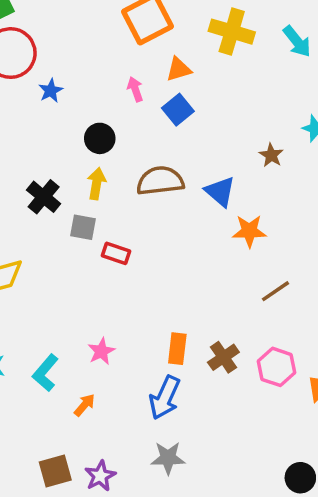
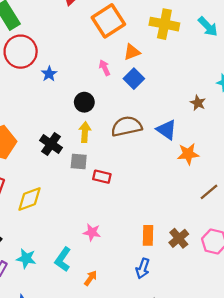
pink star: (101, 351) -> (92, 232), moved, turned -30
blue arrow: (165, 398) -> (143, 268), size x0.7

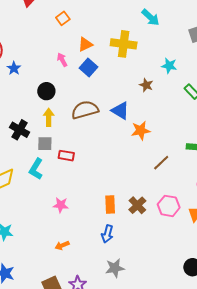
orange square: (108, 21) -> (63, 18), size x0.5
yellow cross: (164, 24) -> (124, 44), moved
cyan L-shape: (63, 259) -> (36, 169), moved
orange arrow: (91, 278) -> (62, 245), turned -144

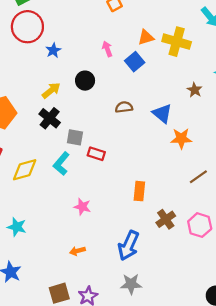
orange triangle: (85, 44) -> (146, 37), moved
brown semicircle: (85, 110) -> (124, 107), size x0.6
yellow arrow: (49, 117) -> (51, 90), moved, turned 42
orange rectangle: (110, 205) -> (139, 191), moved
blue arrow: (107, 234) -> (129, 246), size x1.5

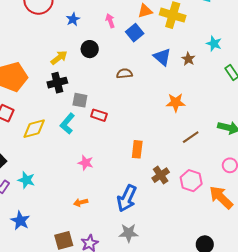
blue star: (53, 50) -> (73, 19), moved
blue triangle: (162, 114) -> (162, 57), moved
black cross: (50, 118) -> (57, 83), turned 36

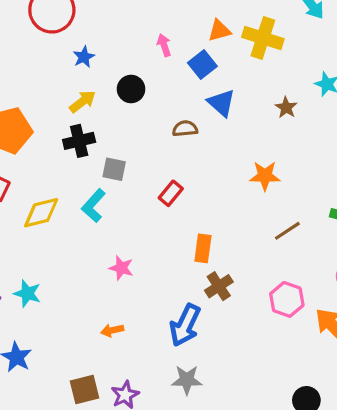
blue star: (73, 19) -> (84, 57), moved
blue triangle: (162, 57) -> (221, 103), moved
red rectangle: (99, 115) -> (171, 193), moved, turned -70
brown cross: (161, 175) -> (219, 286), moved

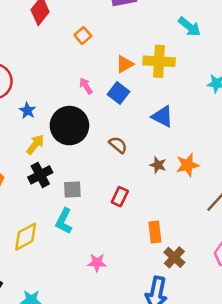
black circle: (131, 89) -> (69, 126), size x1.8
blue triangle: (221, 103) -> (162, 117), moved
brown star: (286, 108) -> (158, 165), moved
brown semicircle: (185, 129) -> (118, 145), turned 60

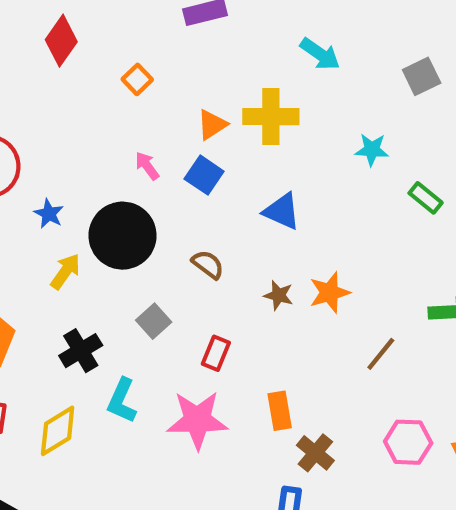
black cross: (40, 175) -> (81, 351), moved
gray square: (72, 189) -> (154, 321), moved, turned -36
pink star: (97, 263) -> (197, 420), moved, size x1.8

